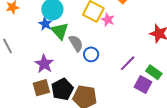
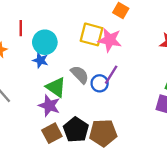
pink star: (108, 20) -> (110, 40), size x1.5
green triangle: (60, 31) -> (56, 87), moved
purple line: (128, 63) -> (111, 75), moved

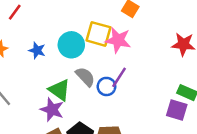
red line: (21, 28) -> (15, 12), moved, turned 35
cyan circle: (45, 42) -> (71, 45), moved
blue star: (40, 60) -> (37, 50), moved

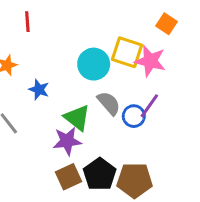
red line: (15, 12) -> (27, 22), turned -42
blue star: (37, 50) -> (39, 90), moved
purple star: (52, 110) -> (67, 141), turned -30

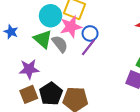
pink star: (150, 61) -> (71, 27), moved, turned -30
blue circle: (134, 116) -> (90, 33), moved
green triangle: (77, 118) -> (43, 39), moved

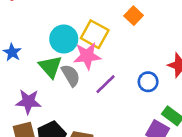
blue circle: (90, 33) -> (148, 82), moved

